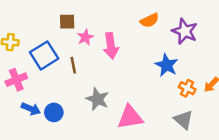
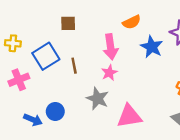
orange semicircle: (150, 20) -> (132, 22), moved
pink star: (85, 37) -> (109, 73), moved
blue star: (167, 65) -> (152, 47), moved
blue arrow: (31, 109) -> (33, 120), moved

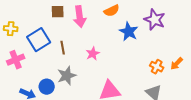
pink arrow: (111, 47) -> (80, 17), moved
gray star: (98, 99) -> (67, 76), moved, turned 30

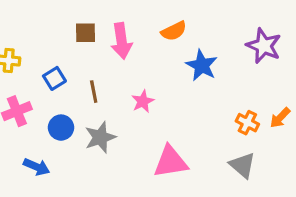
purple star: (155, 20) -> (264, 46), moved
blue square: (39, 40) -> (54, 78), size x0.6
blue circle: (47, 87) -> (61, 128), moved

